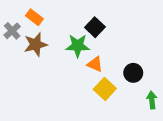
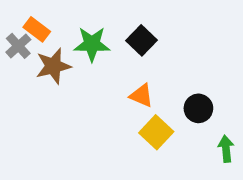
orange rectangle: (34, 17) -> (37, 29), moved
green star: (78, 46) -> (92, 44), moved

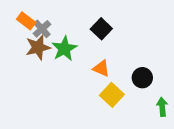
green star: (92, 44) -> (64, 49), moved, turned -30
gray cross: (18, 46) -> (42, 29), moved

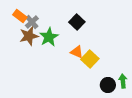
black circle: (142, 78) -> (108, 85), moved
yellow square: (112, 95) -> (90, 59), moved

